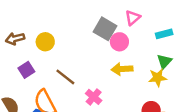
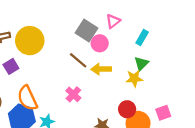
cyan rectangle: (164, 34) -> (142, 37), turned -48
yellow circle: (45, 42) -> (30, 41), size x1.6
brown line: (65, 77) -> (78, 60), moved

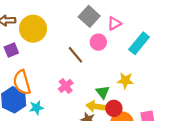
gray square: (87, 31) -> (89, 16), moved
cyan rectangle: (142, 37) -> (139, 43), size x1.5
green triangle: (141, 63) -> (103, 92), moved, turned -32
yellow arrow: (101, 69) -> (96, 106), moved

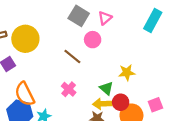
cyan rectangle: (139, 43) -> (153, 20), moved

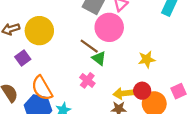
pink circle: (93, 40) -> (109, 27), size x1.6
green triangle: (106, 88) -> (99, 58), moved

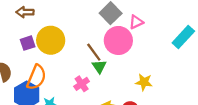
yellow circle: (39, 31) -> (51, 40), moved
orange semicircle: (42, 88) -> (36, 77), turned -145

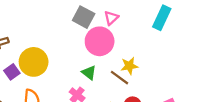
brown line: (94, 52) -> (119, 78), moved
yellow star: (144, 82) -> (129, 66), moved

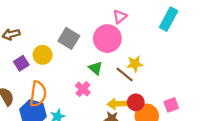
gray square: (84, 17) -> (69, 38), moved
yellow circle: (34, 62) -> (43, 55), size x0.7

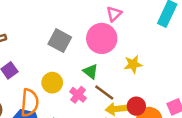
yellow circle: (43, 55) -> (52, 83), moved
brown line: (125, 75) -> (104, 92), moved

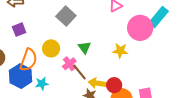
pink circle: (102, 38) -> (140, 28), moved
brown line: (104, 92) -> (79, 72), moved

